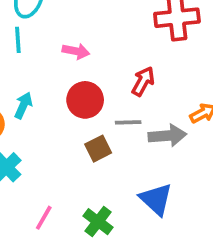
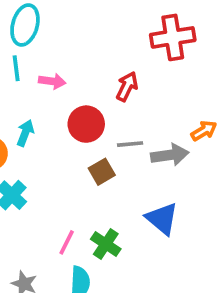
pink arrow: (76, 51) -> (52, 81), moved
red arrow: (143, 81) -> (127, 86), moved
pink line: (44, 218) -> (67, 242), moved

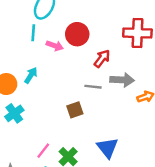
red circle: (86, 124) -> (77, 34), moved
gray line: (130, 144) -> (93, 87), moved
gray arrow: (170, 155) -> (122, 80), moved

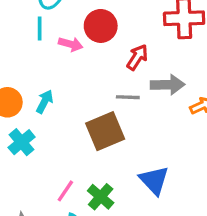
cyan arrow: (31, 75) -> (45, 102), moved
brown square: (75, 110) -> (105, 131), size x1.6

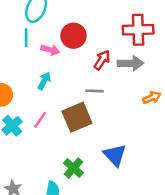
gray arrow: (168, 85) -> (131, 63), moved
cyan arrow: (45, 102) -> (44, 81), moved
pink line: (65, 191) -> (40, 120), moved

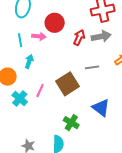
cyan line: (26, 38) -> (20, 40), moved
cyan arrow: (44, 81) -> (29, 61), moved
gray line: (95, 91) -> (92, 67), moved

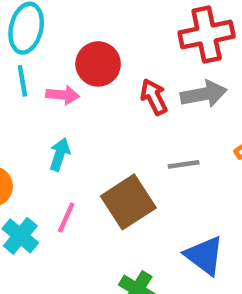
red arrow: (79, 37) -> (154, 97), turned -49
cyan line: (20, 40) -> (22, 81), moved
cyan arrow: (29, 61) -> (60, 154), moved

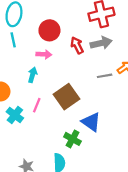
pink arrow: (63, 95) -> (44, 54), moved
gray line: (184, 164) -> (105, 76), moved
blue triangle: (204, 256) -> (91, 122), moved

